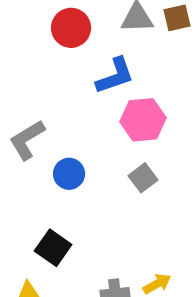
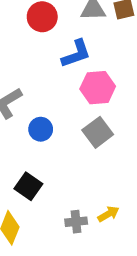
gray square: (143, 178) -> (98, 132), size x1.4

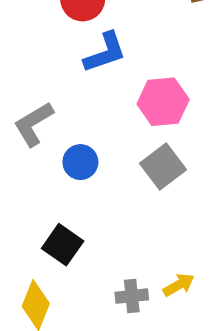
blue L-shape: (76, 54) -> (105, 53), moved

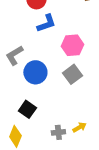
blue circle: (80, 162) -> (35, 72), size x1.5

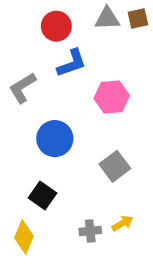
gray L-shape: (14, 55) -> (22, 88), moved
gray square: (72, 74) -> (115, 166), moved

